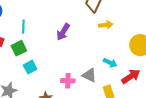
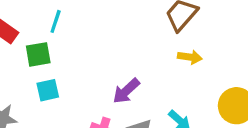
purple arrow: (63, 32) -> (126, 91), moved

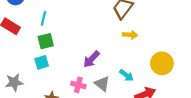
green square: (38, 54) -> (46, 41), moved

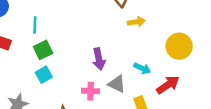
purple arrow: (91, 59) -> (99, 59), turned -42

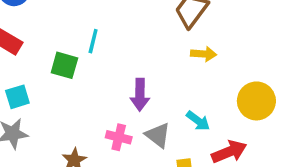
cyan line: (35, 25) -> (93, 41), moved
green square: (43, 50) -> (64, 65), turned 30
cyan square: (44, 75) -> (17, 97), moved

